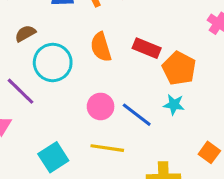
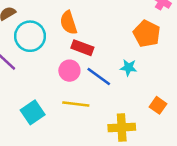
red rectangle: (147, 48) -> (82, 48), moved
orange pentagon: (179, 68) -> (147, 34), moved

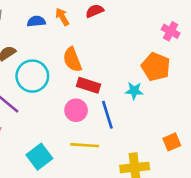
cyan star: (128, 68) -> (134, 91), moved
blue line: (99, 76) -> (107, 115), turned 40
orange square: (158, 105) -> (172, 142), turned 35

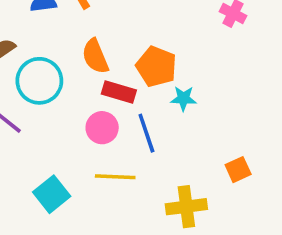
orange pentagon: (156, 67) -> (156, 67), moved

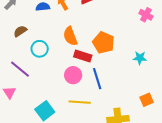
cyan circle: (39, 81) -> (40, 49), size x0.7
cyan star: (183, 98) -> (140, 58), moved

